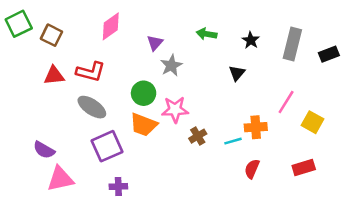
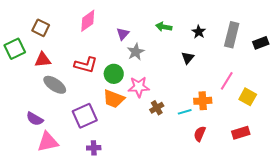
green square: (19, 24) -> (15, 49), moved
red L-shape: (91, 72) -> (86, 65), moved
gray ellipse: (92, 107) -> (55, 85), moved

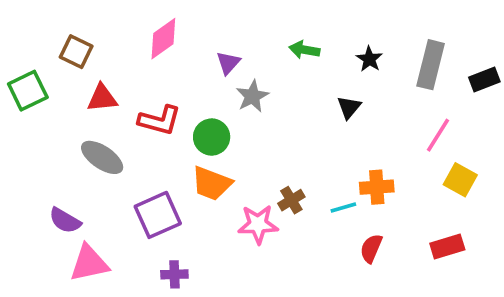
red triangle: (43, 60) -> (102, 98), moved
pink line: (227, 81) -> (438, 135), moved
pink star: (139, 87) -> (258, 224), moved

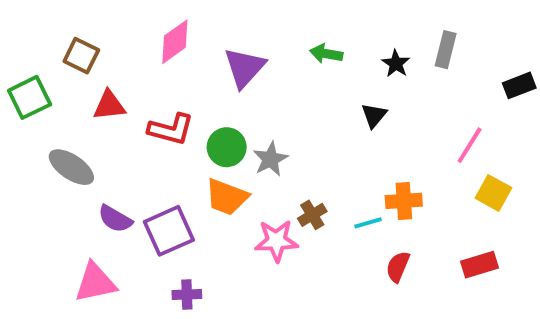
purple triangle: (228, 63) -> (245, 68), size x1.6
gray rectangle: (431, 65) -> (446, 50), moved, size x0.7
gray star: (252, 96) -> (270, 159), moved
gray ellipse: (102, 157) -> (71, 167), moved
purple semicircle: (65, 221) -> (115, 219), moved

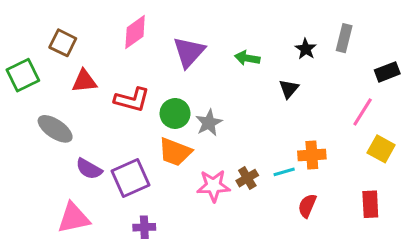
green arrow: (326, 54) -> (247, 58), moved
black rectangle: (519, 85) -> (387, 72), moved
brown cross: (312, 215) -> (247, 178), moved
red rectangle: (479, 265) -> (370, 204), turned -76

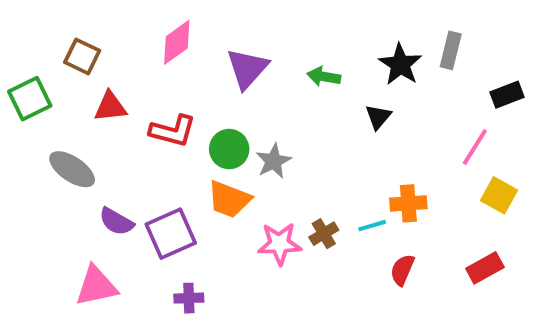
black star: (306, 49) -> (400, 64), size x1.5
red rectangle: (370, 204) -> (485, 268), turned 64

